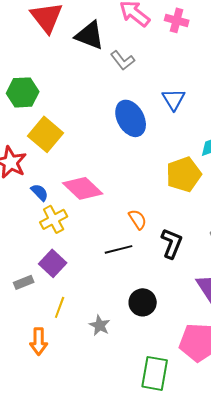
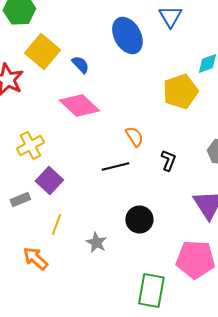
blue semicircle: (40, 192) -> (80, 64), moved
yellow cross: (54, 219) -> (30, 146), moved
black L-shape: (172, 243) -> (168, 160), size x0.7
orange arrow: (39, 341) -> (35, 258), turned 132

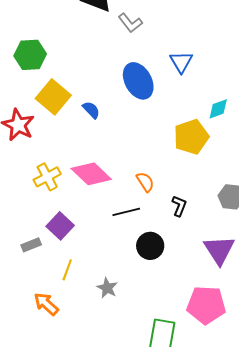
pink diamond: (79, 106) -> (91, 174), moved
yellow cross: (30, 146) -> (47, 177), moved
black circle: (139, 220) -> (150, 246), moved

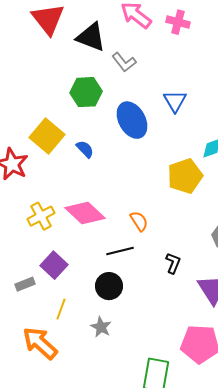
green hexagon: (30, 55) -> (86, 92), moved
black L-shape: (179, 206) -> (173, 263), moved
black circle: (150, 246) -> (109, 286), moved
orange arrow: (46, 304) -> (40, 343), size x1.4

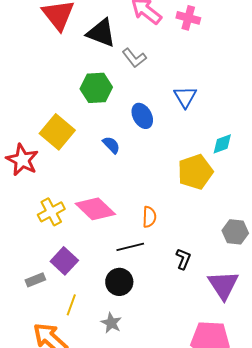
blue ellipse: (132, 120) -> (142, 116), size x0.7
blue semicircle: (85, 149) -> (111, 145), moved
orange semicircle: (139, 221) -> (149, 217), turned 35

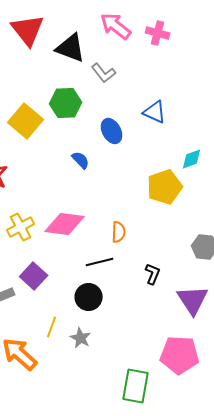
blue triangle: (185, 97) -> (155, 112), turned -35
yellow square: (57, 132) -> (26, 121), moved
pink diamond: (95, 209) -> (65, 224), turned -36
yellow line: (71, 305) -> (52, 327), moved

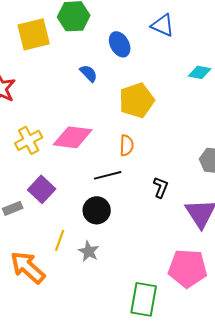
yellow square: (26, 121) -> (34, 34), turned 36
cyan diamond: (192, 159) -> (200, 72), turned 30
yellow pentagon: (165, 187) -> (137, 100), moved

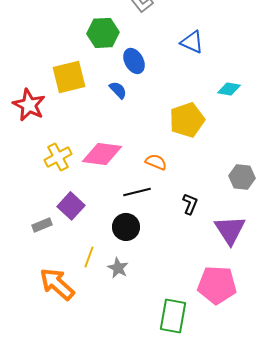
yellow square: (34, 34) -> (69, 77), moved
blue ellipse: (120, 44) -> (134, 61), moved
yellow pentagon: (137, 100) -> (187, 120), moved
orange semicircle: (127, 145) -> (156, 162), turned -70

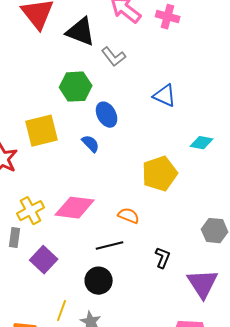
gray rectangle: (42, 225) -> (15, 238), moved, turned -60

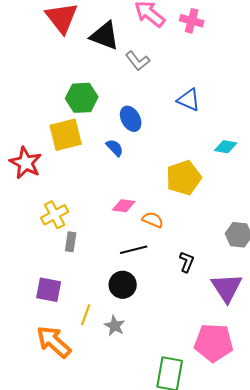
green hexagon: (76, 87) -> (82, 98), moved
pink diamond: (75, 208) -> (124, 206), moved, size x0.6
gray rectangle: (15, 238) -> (71, 242), moved
purple square: (44, 260) -> (49, 290), moved, turned -32

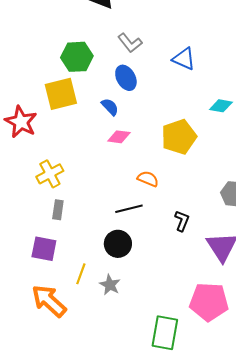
gray L-shape: (138, 61) -> (130, 43), moved
pink diamond: (124, 206) -> (119, 137), moved
gray rectangle: (71, 242) -> (58, 210), moved

